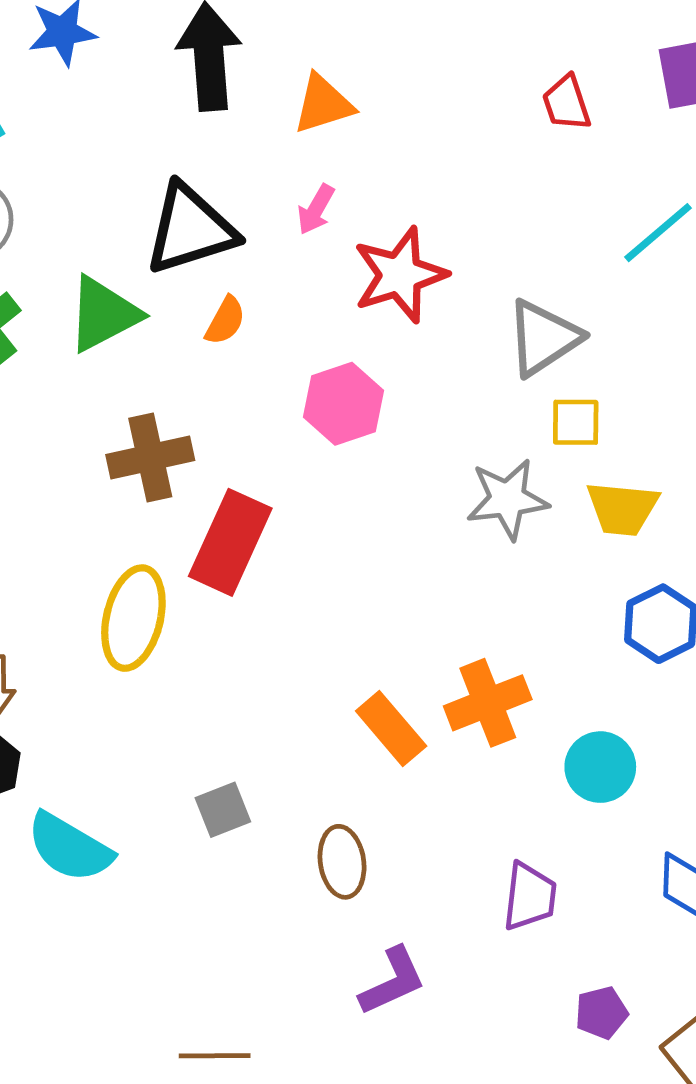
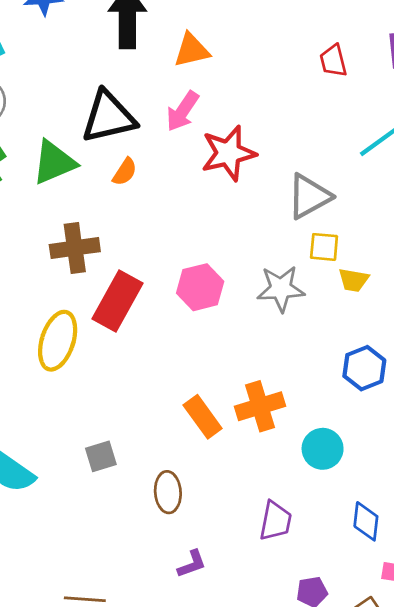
pink arrow: (316, 209) -> (183, 111), size x1.4
pink hexagon: (343, 404) -> (200, 287), moved
yellow trapezoid: (622, 508) -> (354, 280), moved, size x0.7
purple L-shape: (393, 981) -> (192, 564), size x0.7

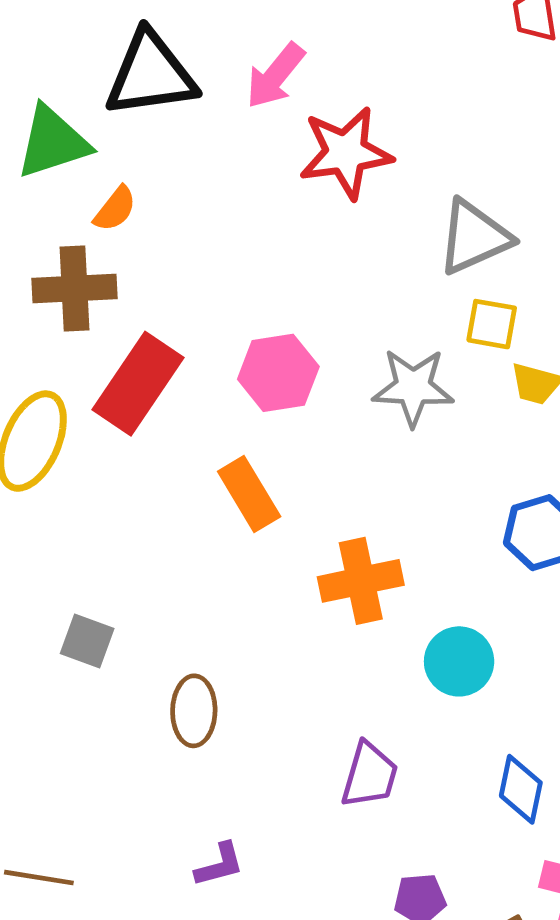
orange semicircle: (125, 172) -> (115, 209), moved
orange rectangle: (203, 417) -> (249, 494), moved
gray square: (101, 456) -> (87, 641), turned 32
purple L-shape: (192, 564) -> (219, 865), moved

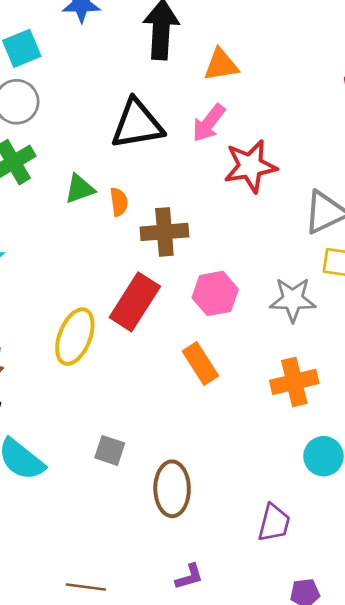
green triangle: (53, 142) -> (80, 189), moved, size x0.7
orange semicircle: (115, 209) -> (119, 202), turned -44
brown cross: (75, 289) -> (164, 232), moved
orange cross: (361, 581) -> (294, 382), moved
brown ellipse: (194, 711) -> (172, 489), size x1.4

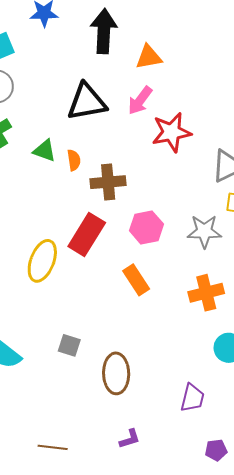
green triangle: (80, 189) -> (45, 151), turned 40

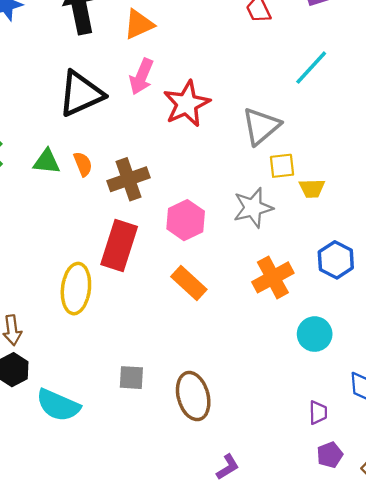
purple trapezoid: (192, 398) -> (318, 413), moved, size x0.7

